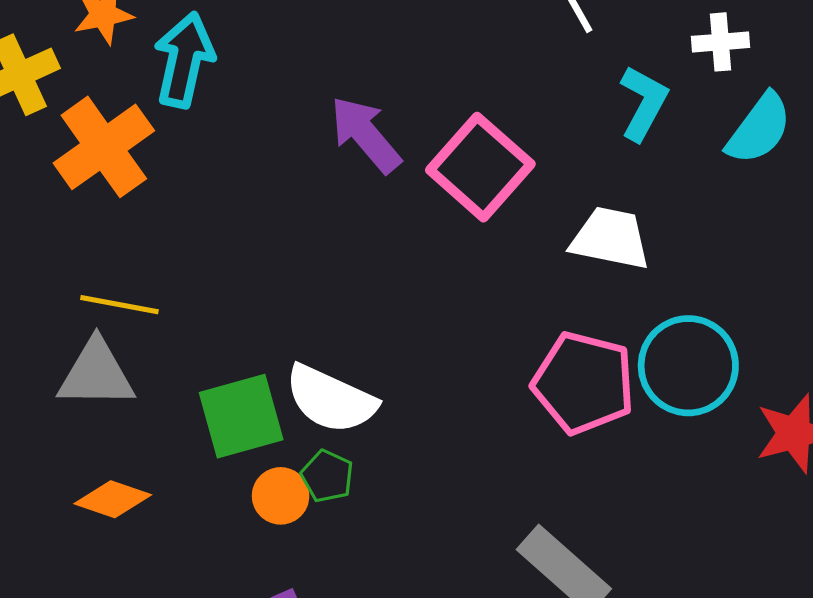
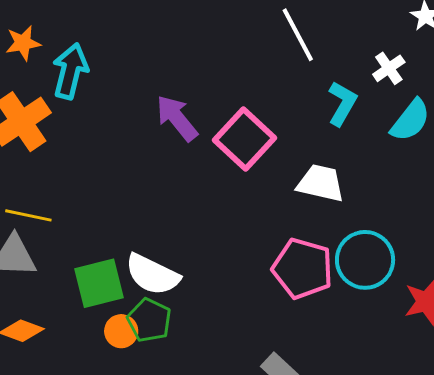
white cross: (720, 42) -> (389, 68), turned -32
green pentagon: (327, 476) -> (149, 320), size x1.4

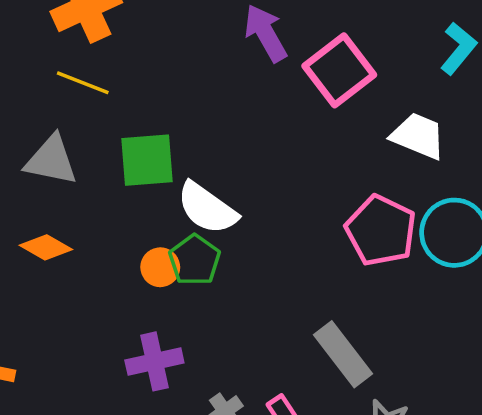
yellow line: (28, 215) -> (83, 83), moved
green square: (99, 283) -> (147, 160), moved

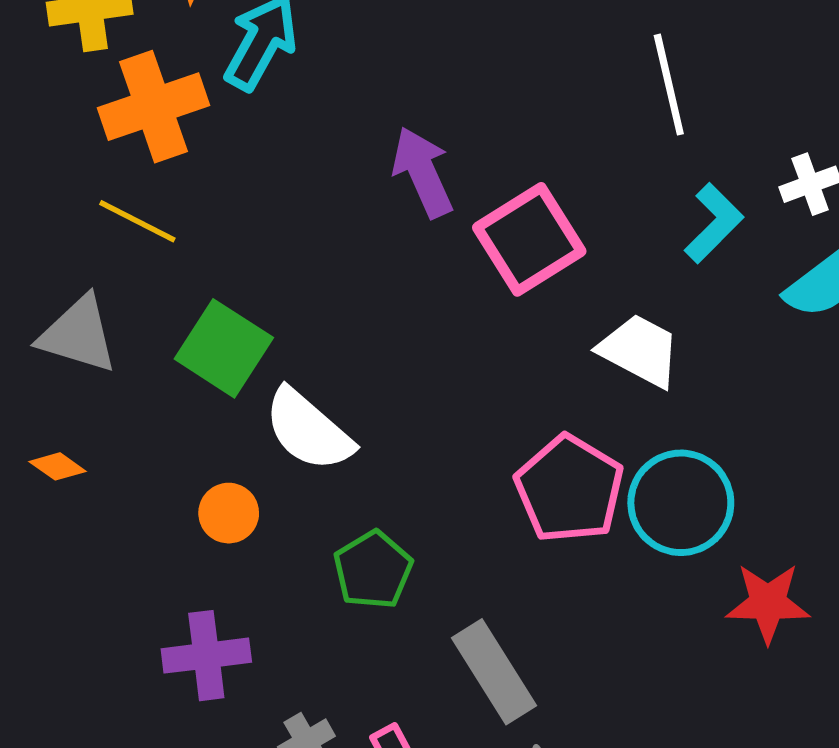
green square: (147, 160) -> (224, 348), turned 32
orange diamond: (46, 247) -> (58, 466), size x0.7
green pentagon: (195, 260) -> (373, 570), moved

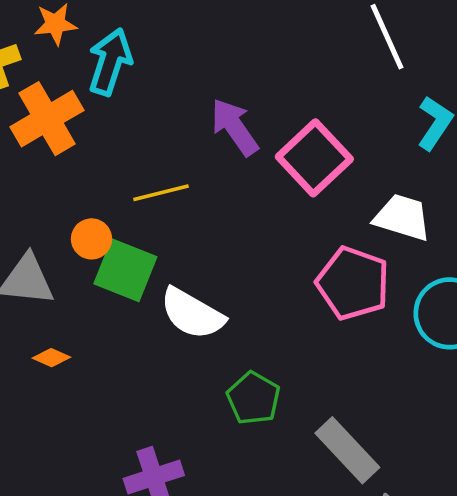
yellow line: (137, 221) -> (161, 193), moved, turned -30
orange diamond: (58, 466) -> (51, 358), moved
pink pentagon: (569, 489) -> (353, 283), moved
orange circle: (229, 513) -> (91, 239), moved

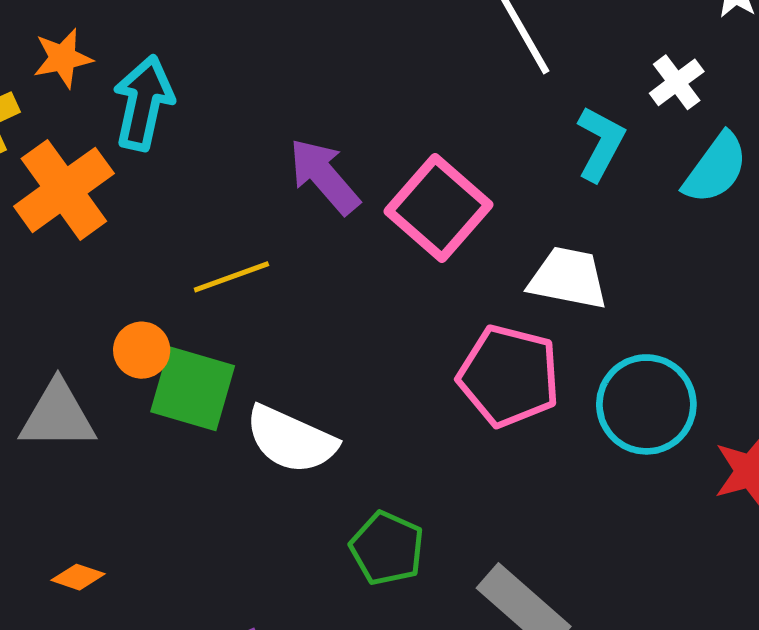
orange diamond: (51, 358) -> (78, 577), moved

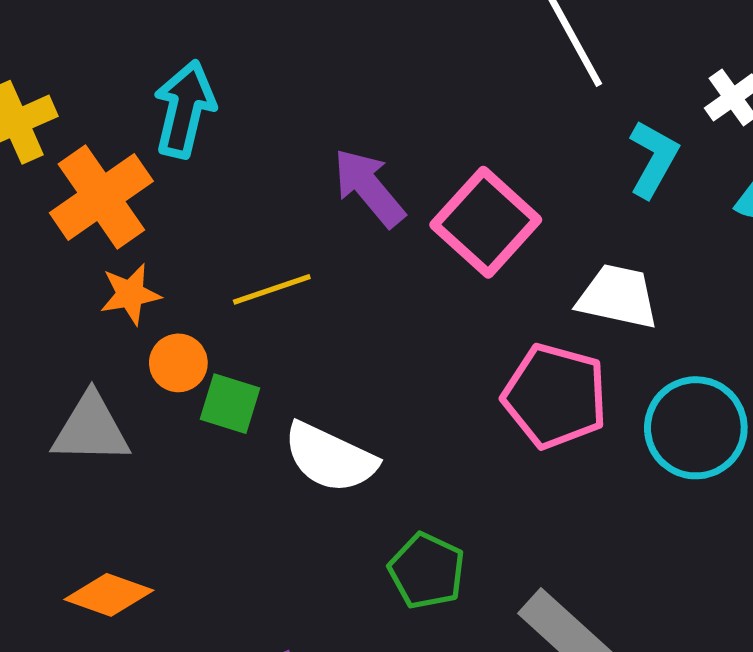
orange star: (63, 58) -> (130, 294), moved
green square: (193, 389) -> (230, 404), size x0.7
orange diamond: (78, 577) -> (109, 595), size x1.6

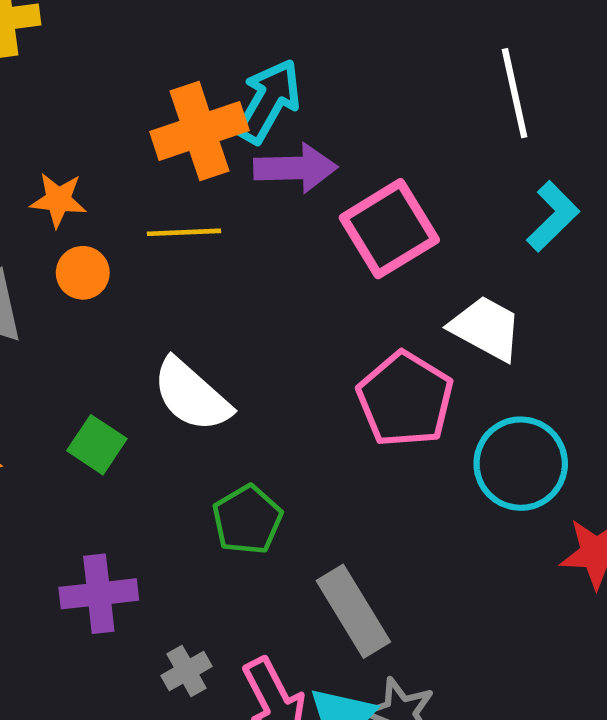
cyan arrow: (184, 109) -> (269, 101), moved
purple arrow: (369, 188) -> (296, 168), turned 112
orange cross: (101, 197) -> (199, 131), moved
green square: (230, 404) -> (97, 445), moved

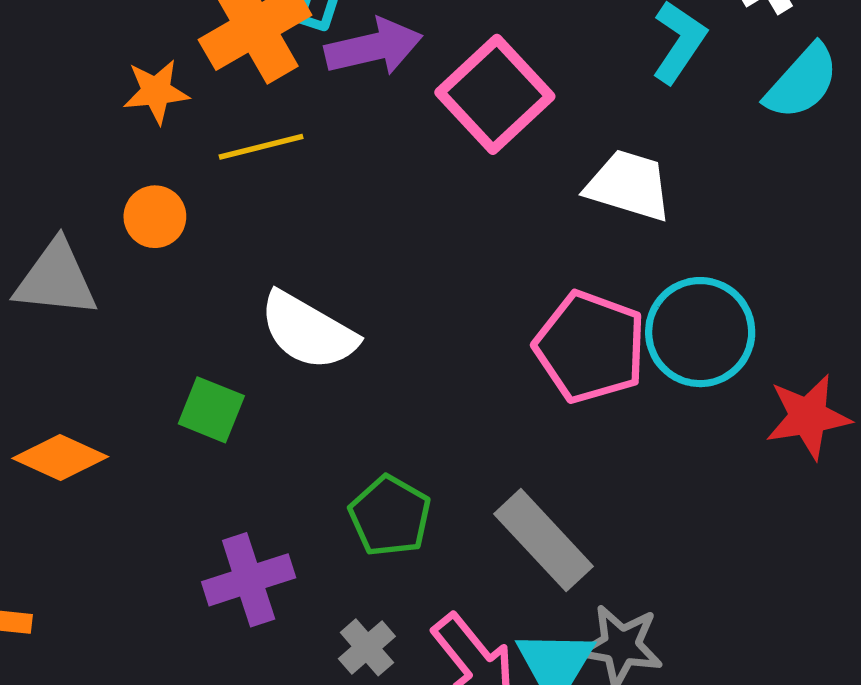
orange star: (58, 200) -> (156, 91), moved
pink pentagon: (405, 399) -> (590, 347), moved
green pentagon: (247, 520) -> (390, 516), moved

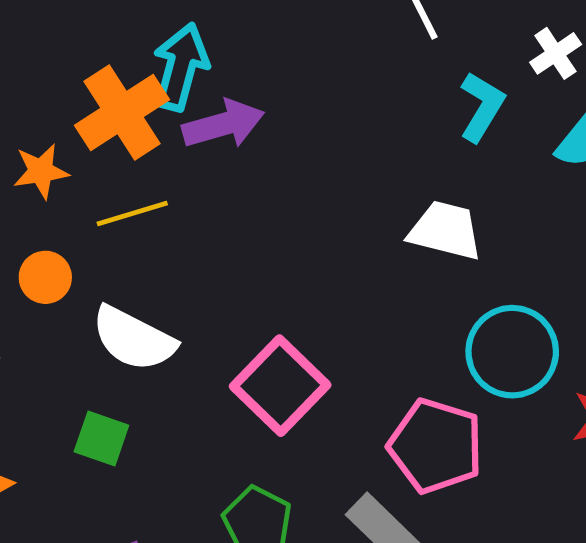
pink square: (495, 94) -> (280, 386), moved
white semicircle: (308, 331) -> (134, 339), moved
pink pentagon: (590, 347) -> (436, 446), moved

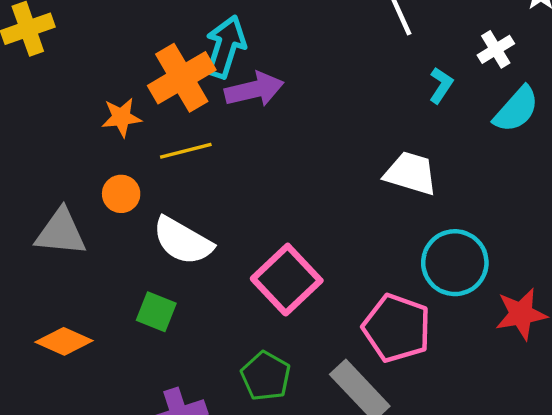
cyan L-shape: (482, 107) -> (441, 85), size x0.7

